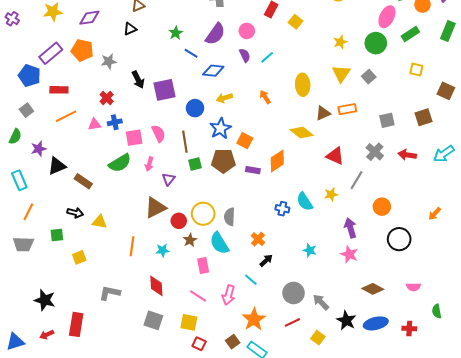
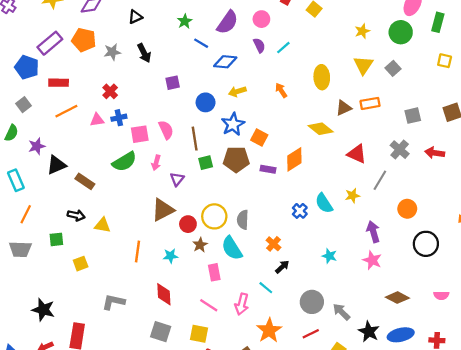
green rectangle: (410, 34) -> (438, 22), turned -42
black arrow: (138, 80) -> (144, 53), moved
purple square: (165, 90) -> (173, 83), size x0.6
blue cross: (282, 209) -> (300, 211), turned 32

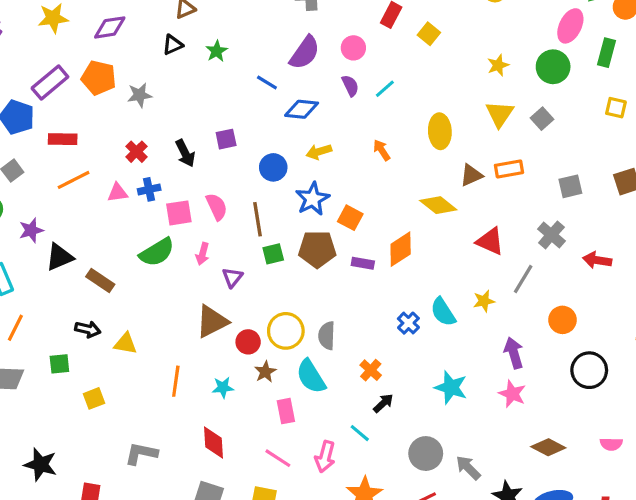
green star: (185, 21) -> (217, 51), moved
black arrow: (144, 53) -> (185, 153), moved
red arrow: (435, 153) -> (597, 260), moved
cyan star: (329, 256) -> (451, 387), size x1.5

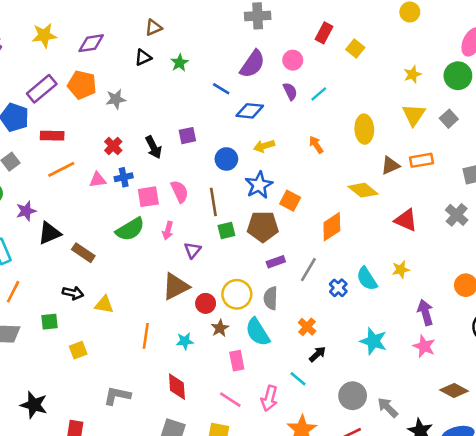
purple rectangle: (363, 263) -> (276, 262), moved, turned -30
gray line: (523, 279) -> (308, 270), moved

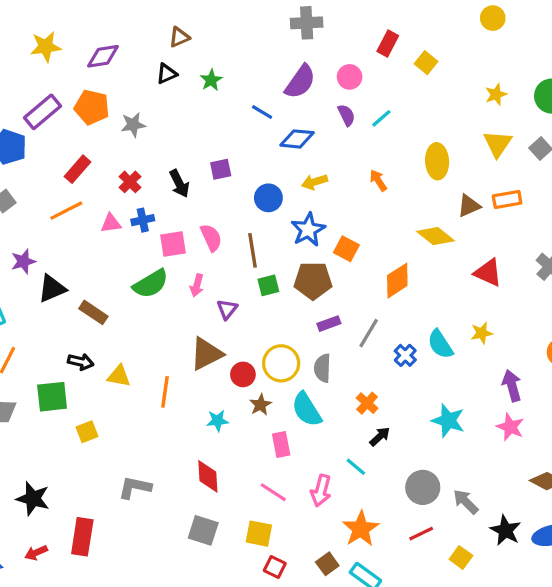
red rectangle: (52, 136) -> (77, 169), moved, turned -50
green square: (49, 322) -> (52, 397), size x1.5
orange line: (146, 336) -> (165, 392), moved

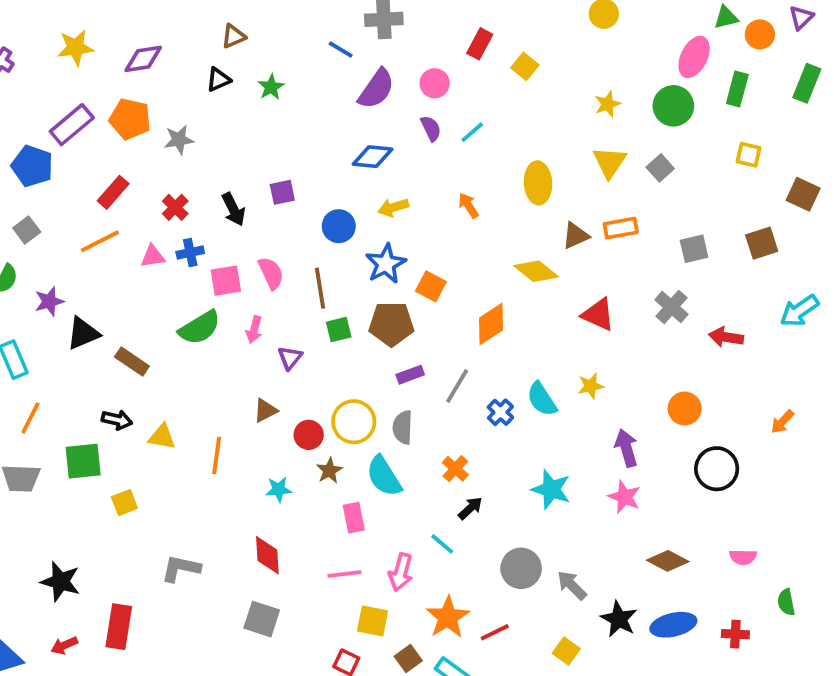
blue line: (262, 112) -> (341, 49), moved
brown triangle: (206, 354) -> (265, 410), size x0.6
pink line: (273, 492) -> (344, 574), turned -40
yellow square: (259, 534) -> (373, 621), moved
red line: (421, 534) -> (495, 632), moved

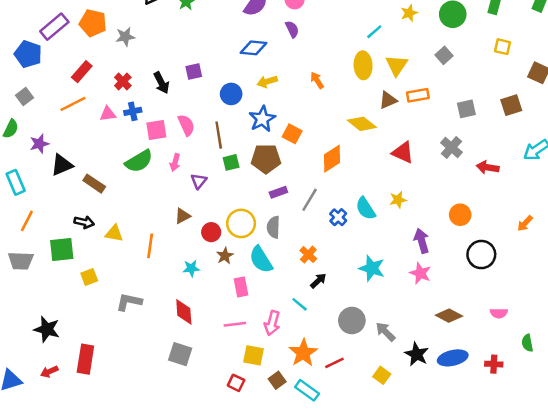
cyan line: (472, 132) -> (374, 32), moved
yellow triangle: (609, 162) -> (397, 65), moved
gray L-shape: (181, 568) -> (129, 302), moved

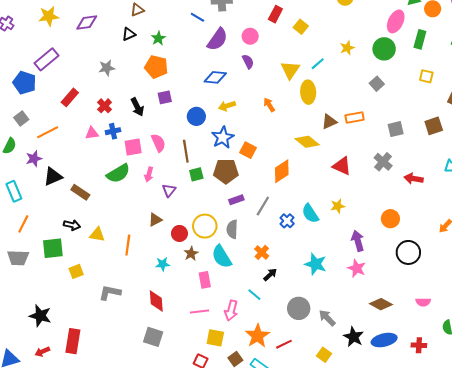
orange pentagon: (93, 23) -> (156, 67), moved
yellow triangle: (397, 65) -> (290, 70), moved
orange line: (73, 104) -> (48, 132), moved

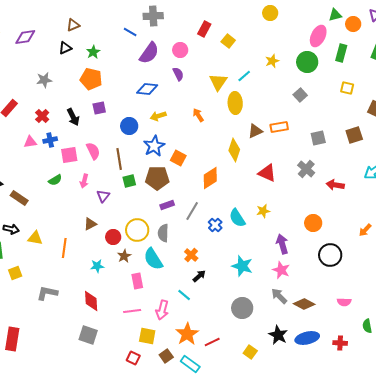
yellow diamond: (307, 142) -> (234, 150), turned 70
green semicircle: (118, 173) -> (55, 180), size x0.6
gray circle: (299, 308) -> (242, 308), moved
gray arrow: (327, 318) -> (279, 296), moved

